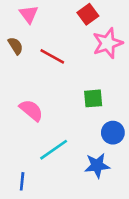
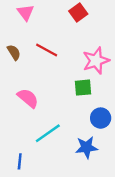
pink star: (108, 43) -> (96, 61), moved
brown semicircle: (16, 46) -> (14, 52), moved

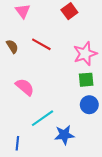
green square: (83, 88) -> (86, 80), moved
blue star: (87, 147) -> (64, 135), moved

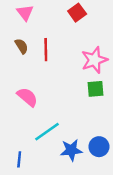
red line: (41, 44) -> (46, 50), turned 60
brown semicircle: (12, 46) -> (22, 46), moved
blue circle: (89, 105) -> (99, 147), moved

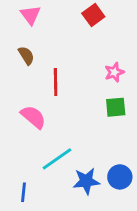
red line: (46, 50) -> (56, 82), moved
pink star: (94, 60) -> (114, 72), size x0.6

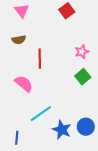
brown semicircle: (26, 55) -> (19, 40), turned 112
green square: (116, 107) -> (83, 77), turned -35
blue star: (86, 181) -> (62, 130), turned 30

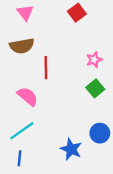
brown semicircle: (19, 40) -> (22, 46), size x1.5
cyan line: (41, 114) -> (22, 131), moved
blue circle: (86, 127) -> (100, 133), moved

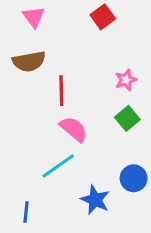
pink semicircle: (28, 96) -> (74, 129), moved
cyan line: (22, 131) -> (58, 166), moved

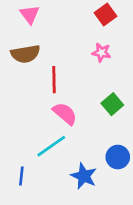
red square: (103, 17) -> (106, 15), moved
pink star: (126, 80) -> (101, 53), moved, turned 30
blue line: (26, 212) -> (21, 176), moved

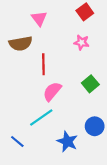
pink triangle: (30, 15) -> (39, 18), moved
pink semicircle: (65, 114) -> (52, 91), turned -90
blue line: (21, 176) -> (17, 142), turned -56

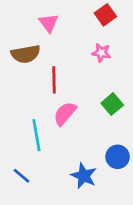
cyan line: (41, 118) -> (36, 135), moved, turned -65

